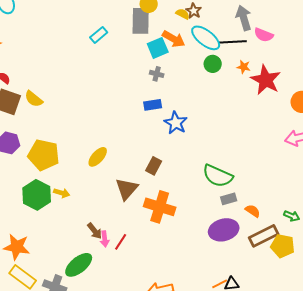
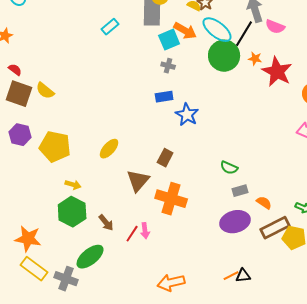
black line: (233, 42) -> (244, 34), turned -56
green circle: (213, 64) -> (224, 56), size x1.8
green semicircle: (218, 176) -> (229, 168), size x0.6
green hexagon: (37, 195) -> (72, 212), moved
pink arrow: (105, 239) -> (145, 231), moved

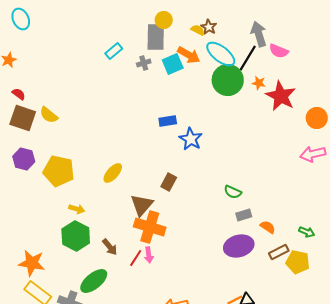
gray cross: (168, 66) -> (144, 63), moved, turned -32
orange cross: (171, 199) -> (150, 227), moved
brown rectangle: (275, 228) -> (279, 252), size x0.7

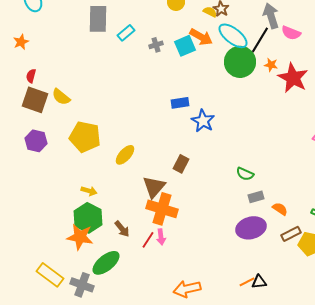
gray rectangle: (156, 37) -> (98, 19), moved
red semicircle: (19, 94) -> (31, 76), turned -112
yellow pentagon: (59, 171) -> (85, 137), moved
orange star: (32, 263) -> (80, 237), moved

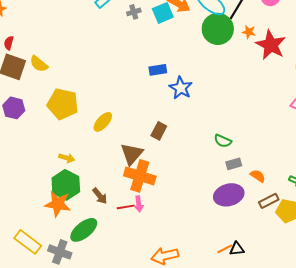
red line: (148, 240) -> (126, 207), turned 48

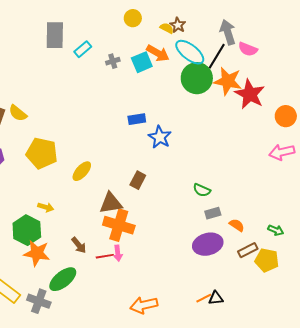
orange star: (249, 32) -> (228, 81), size x2.0
brown triangle: (132, 154) -> (111, 203), turned 40
green hexagon: (66, 185) -> (27, 230), moved

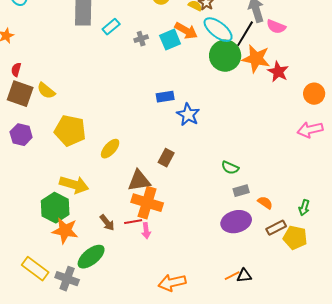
red star: (250, 94) -> (278, 72), size x0.7
yellow arrow: (46, 207) -> (74, 185), size x1.8
green arrow: (276, 230) -> (304, 208), turned 84
red line: (105, 256) -> (133, 222), moved

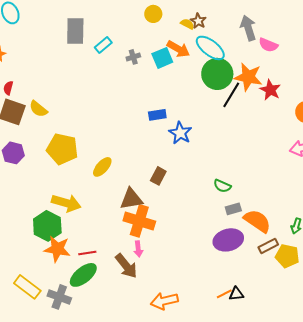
black line: (245, 34) -> (231, 95), moved
orange semicircle: (265, 203) -> (257, 221), size x1.8
red line: (133, 222) -> (87, 253), moved
brown arrow: (107, 223) -> (126, 266), moved, size x1.5

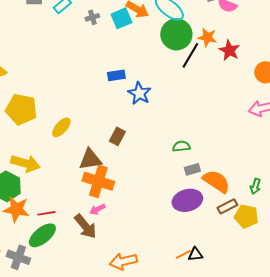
orange star: (248, 77) -> (207, 37), size x0.7
green semicircle: (222, 186) -> (181, 146), turned 150
pink arrow: (138, 249) -> (97, 209), turned 70

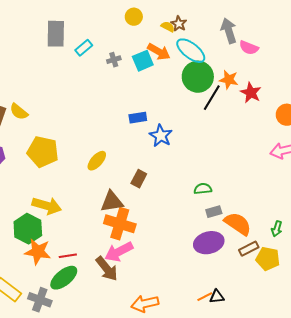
yellow ellipse: (61, 127) -> (97, 161), moved
pink arrow: (97, 209) -> (119, 252), size x1.8

